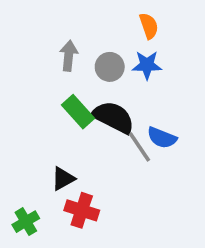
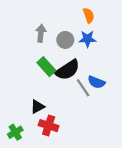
black semicircle: (113, 117) -> (68, 70), turned 120

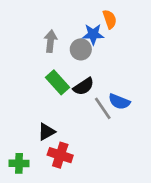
blue star: (88, 39) -> (93, 34), moved
black semicircle: (68, 70) -> (84, 86), size x0.7
green cross: (15, 132) -> (19, 163), turned 32

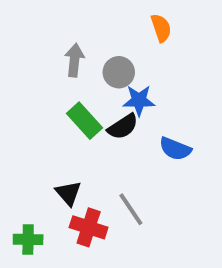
blue star: (93, 34) -> (139, 100), moved
gray line: (103, 108) -> (131, 209), moved
black triangle: (46, 132) -> (68, 193), turned -42

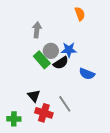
gray circle: (119, 72) -> (51, 51), moved

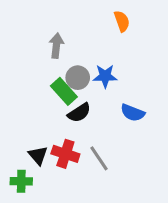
black semicircle: (61, 63) -> (79, 113), moved
black triangle: (34, 96) -> (38, 155), moved
red cross: (44, 113) -> (65, 154), moved

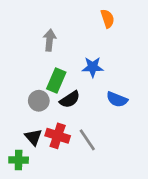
gray circle: (78, 78) -> (39, 101), moved
green rectangle: (64, 91) -> (56, 81), turned 65

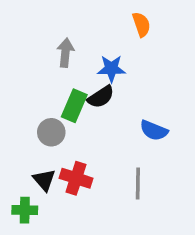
blue star: (93, 67) -> (111, 69), moved
black semicircle: (70, 99) -> (101, 97), moved
gray line: (87, 140) -> (138, 184), moved, turned 35

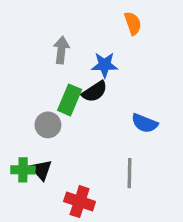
red cross: (76, 178) -> (80, 202), moved
green cross: (25, 210) -> (23, 170), moved

